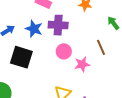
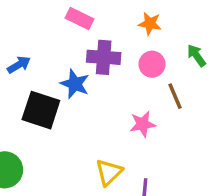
blue star: (34, 29) -> (75, 84), moved
pink circle: (64, 51) -> (152, 64), moved

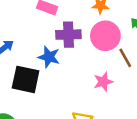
pink circle: (152, 64) -> (105, 36), size x1.5

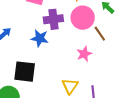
black square: (26, 79) -> (25, 72), moved

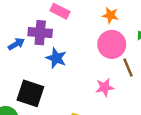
purple cross: (53, 19) -> (40, 33), moved

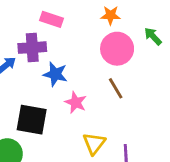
brown line: (128, 67) -> (116, 88), moved
pink star: (105, 87) -> (76, 102), moved, turned -30

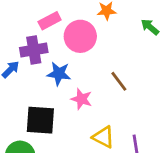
pink rectangle: (51, 19) -> (50, 21), turned -40
pink circle: (117, 49) -> (80, 36), moved
yellow triangle: (94, 143) -> (103, 137), turned -35

